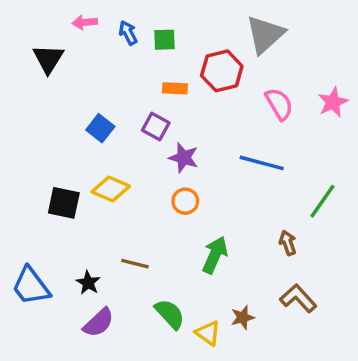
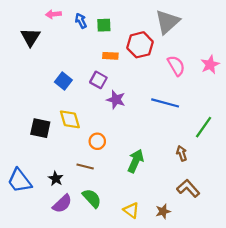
yellow diamond: (111, 189) -> (70, 119), turned 50
orange circle: (185, 201) -> (97, 141), moved
green semicircle: (170, 314) -> (92, 198), moved
brown star: (243, 317) -> (163, 211), moved

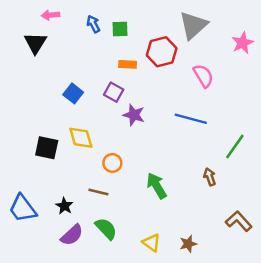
pink arrow: (53, 14) -> (50, 15), moved
pink star: (210, 65) -> (243, 43), moved
green arrow: (136, 161) -> (157, 186), turned -55
brown L-shape: (188, 188) -> (239, 221), moved

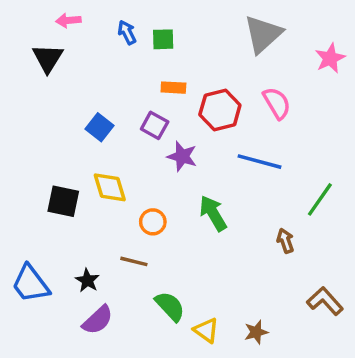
red hexagon: (162, 52) -> (220, 110), moved
green arrow: (157, 186) -> (213, 213), moved
green semicircle: (106, 229) -> (170, 306), moved

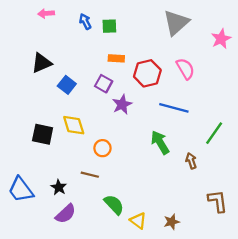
black triangle: (48, 58) -> (41, 63), moved, turned 35
purple star: (182, 156) -> (122, 104), turned 30
green arrow: (213, 213) -> (160, 142), moved
brown L-shape: (325, 301) -> (218, 201), turned 35

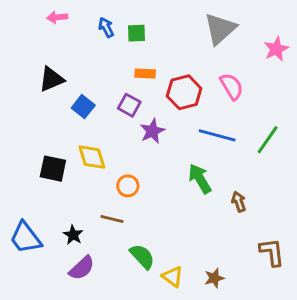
green line: (214, 133) -> (268, 140), moved

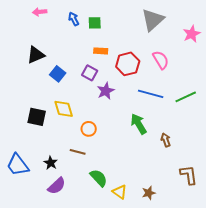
green line: (268, 140) -> (186, 97), turned 30

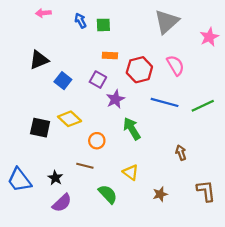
yellow diamond: (64, 109) -> (70, 119), turned -30
green arrow: (139, 124) -> (132, 129), moved
yellow triangle: (120, 192) -> (131, 172), moved
brown star: (149, 193) -> (160, 194), moved

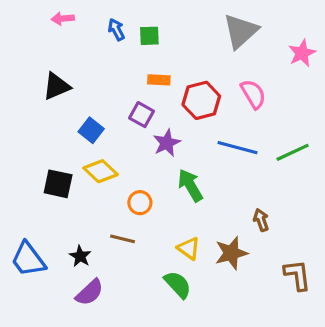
blue square: (63, 81) -> (91, 130), moved
green semicircle: (108, 194) -> (178, 285), moved
brown star: (160, 194) -> (231, 253), moved, size x1.5

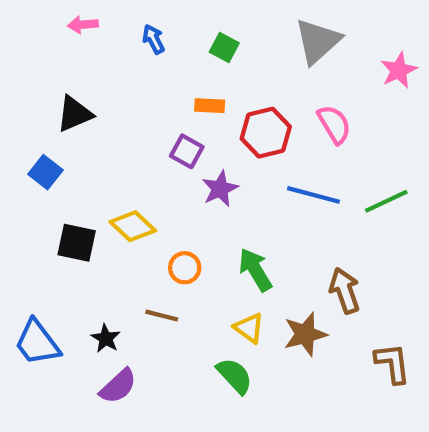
green square: (149, 36) -> (224, 47), moved, turned 30
blue square: (91, 130) -> (45, 172), moved
green arrow: (190, 185) -> (255, 270), moved
brown arrow: (261, 220) -> (345, 291), size x1.5

